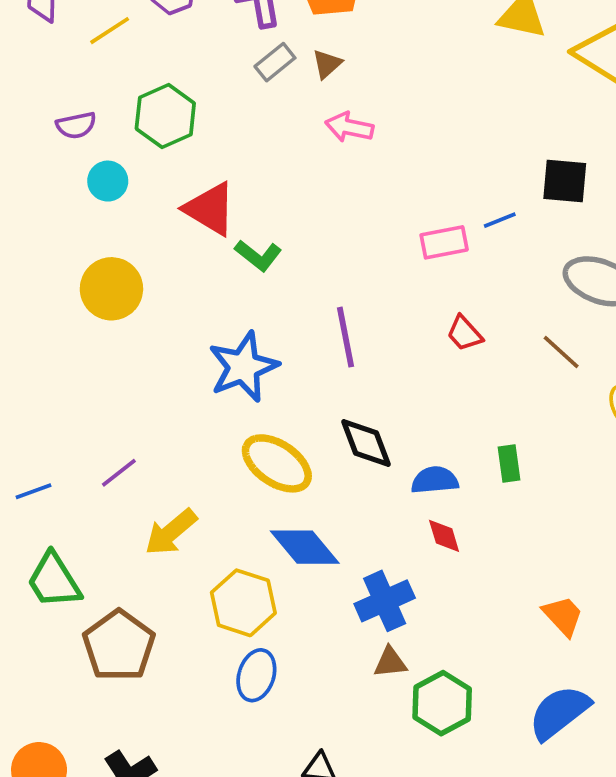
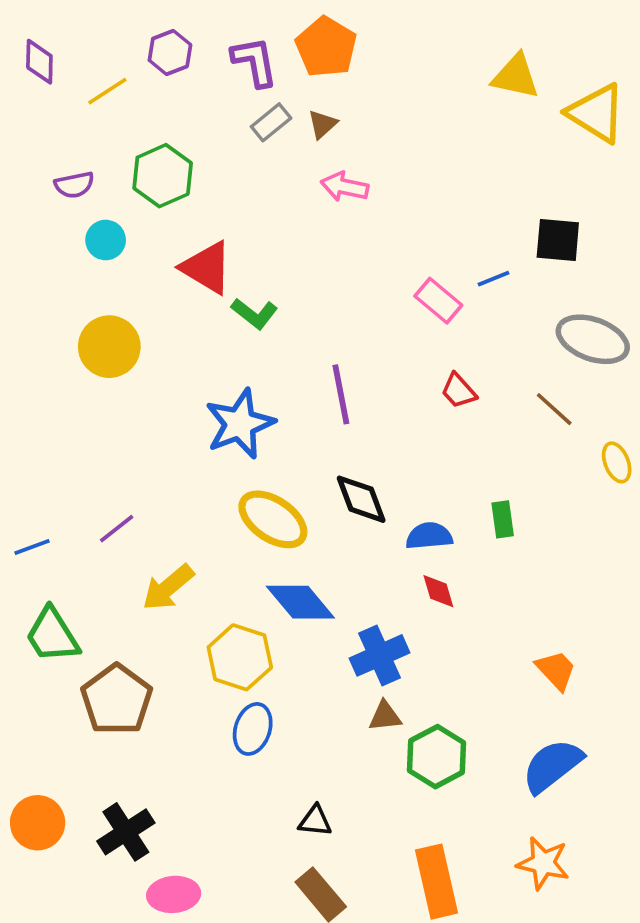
pink rectangle: (444, 242) -> (438, 301), turned 51

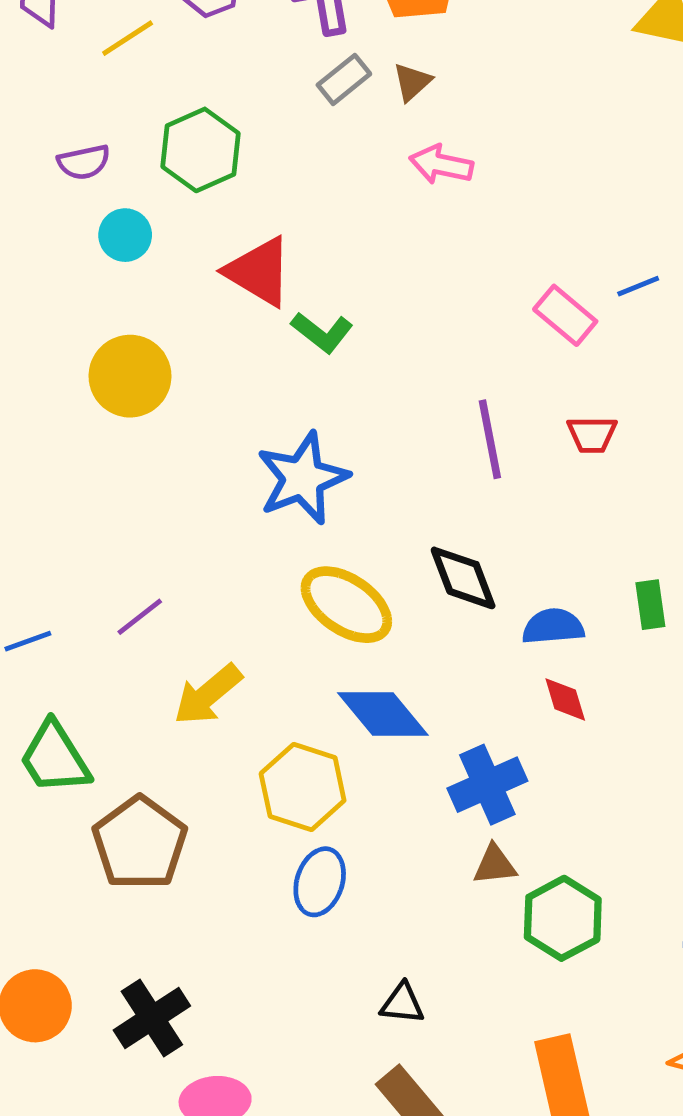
red trapezoid: (459, 391) -> (592, 434), turned -48
purple line: (341, 394) -> (490, 439), moved

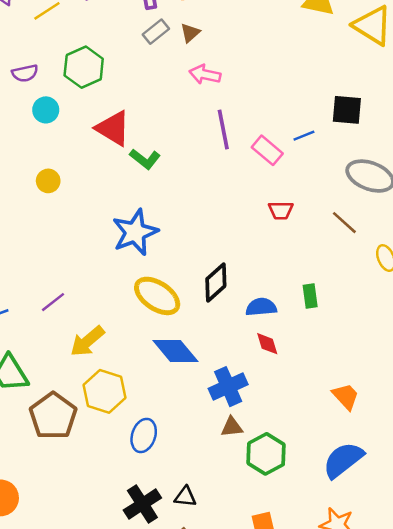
yellow circle: (130, 376) -> (48, 181), size x0.6
purple line: (490, 439) -> (223, 130), moved
black diamond: (463, 578) -> (216, 282), turned 69
yellow hexagon: (303, 787) -> (104, 391), moved
black cross: (152, 1018) -> (142, 504), moved

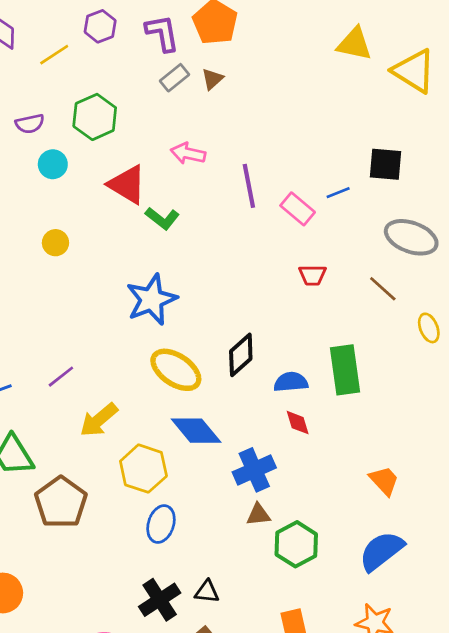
pink arrow: (205, 74) -> (188, 153), moved
green rectangle: (310, 296) -> (345, 370), size x1.8
yellow hexagon: (104, 391) -> (143, 469), moved

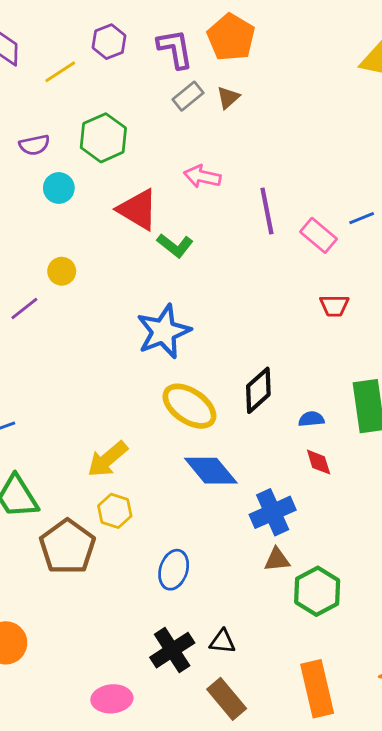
purple line: (61, 377) -> (24, 309), moved
blue semicircle: (291, 382) -> (311, 419), size x0.7
yellow hexagon: (143, 469) -> (115, 511), moved, size x0.7

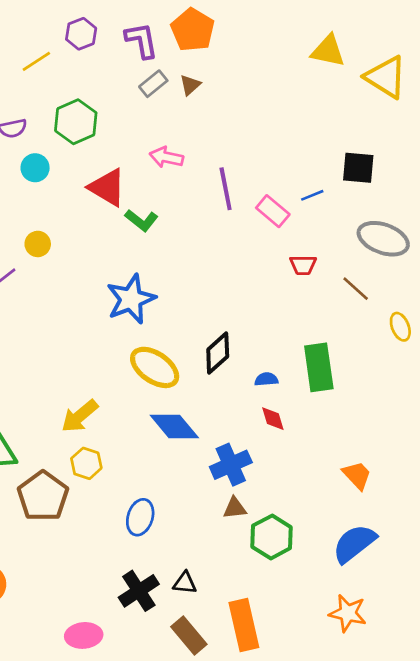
red trapezoid: (334, 306) -> (303, 265), moved
orange rectangle: (317, 689) -> (244, 625), moved

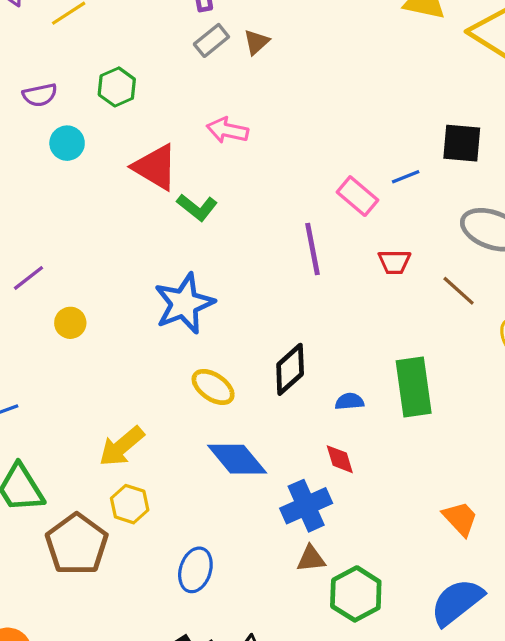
green hexagon: (76, 122) -> (117, 87), size x0.7
purple line: (226, 189) -> (313, 249), moved
yellow circle: (38, 244) -> (70, 323), moved
yellow ellipse: (155, 367) -> (213, 387), size x0.7
red diamond: (273, 419) -> (340, 459), moved

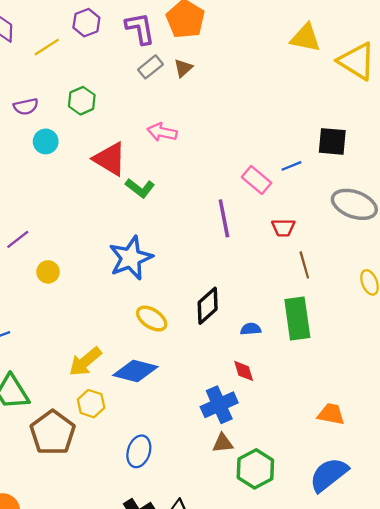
brown line: (459, 291) -> (304, 265), moved, turned 32
blue diamond: (237, 459) -> (135, 371), moved, turned -36
orange trapezoid: (460, 519) -> (331, 414), turned -36

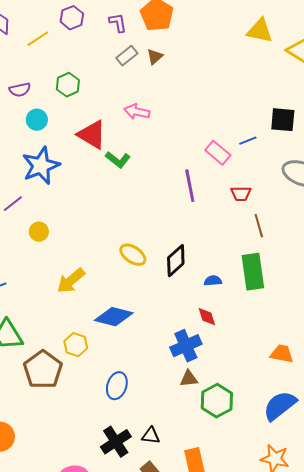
purple L-shape: (140, 28) -> (118, 23), size x0.7
blue star: (131, 258) -> (41, 166), moved
yellow ellipse: (152, 319) -> (133, 255), moved
yellow arrow: (85, 362) -> (71, 281), moved

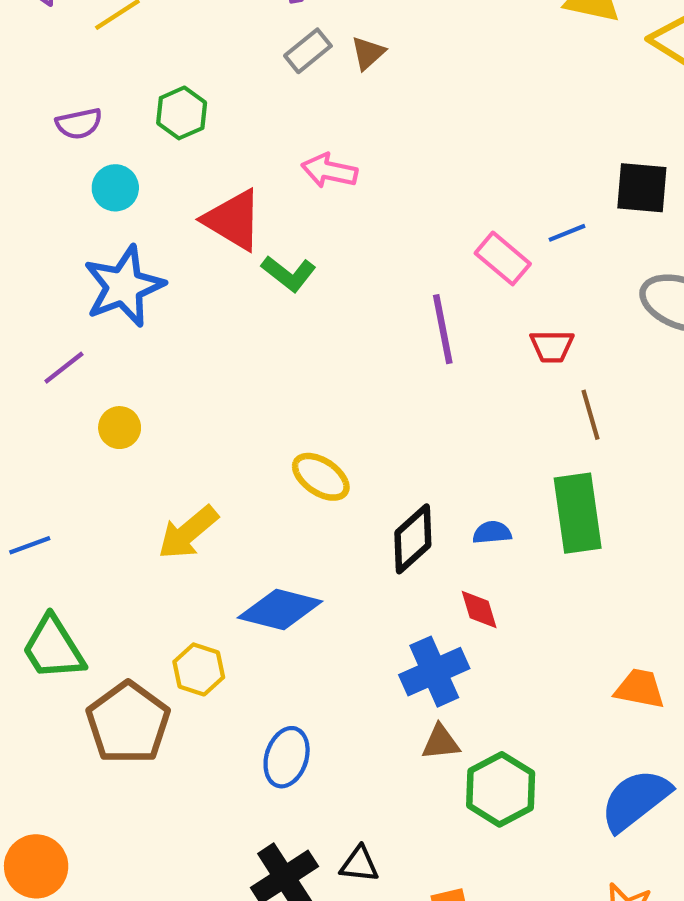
black diamond: (176, 261) -> (413, 539), moved

